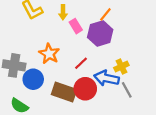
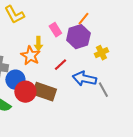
yellow arrow: (63, 12) -> (38, 44), moved
yellow cross: (121, 66) -> (101, 53), moved
red circle: (85, 89) -> (25, 92), moved

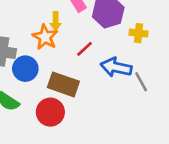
yellow cross: (101, 53) -> (139, 33), turned 32
red circle: (25, 92) -> (50, 112), moved

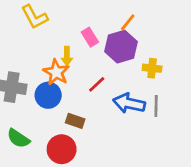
blue circle: (25, 69) -> (48, 95), moved
gray line: (141, 82) -> (156, 106), moved, turned 30
brown rectangle: (63, 84) -> (75, 121), size x0.6

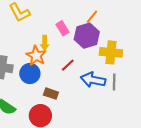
yellow cross: (152, 68) -> (111, 52), size x1.5

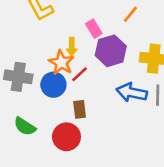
purple hexagon: (87, 36) -> (111, 51), moved
red line: (68, 65) -> (80, 74), moved
brown rectangle: (51, 94) -> (80, 109), turned 64

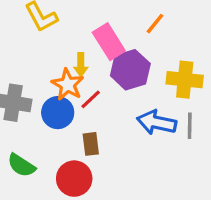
pink rectangle: (94, 29) -> (109, 42), size x1.5

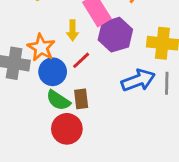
orange star: (68, 85) -> (41, 48), moved
blue arrow: (157, 122) -> (138, 80), turned 148
green semicircle: (21, 165) -> (58, 100), moved

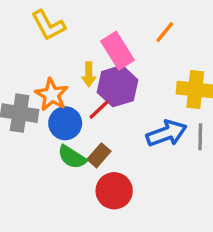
purple hexagon: (115, 35) -> (118, 86), moved
brown rectangle: (81, 99) -> (99, 155), turned 48
red circle: (67, 129) -> (114, 191), moved

